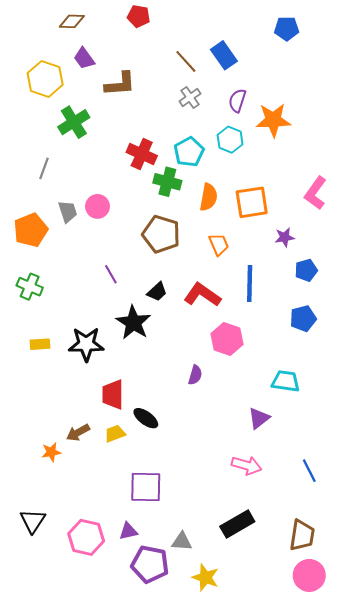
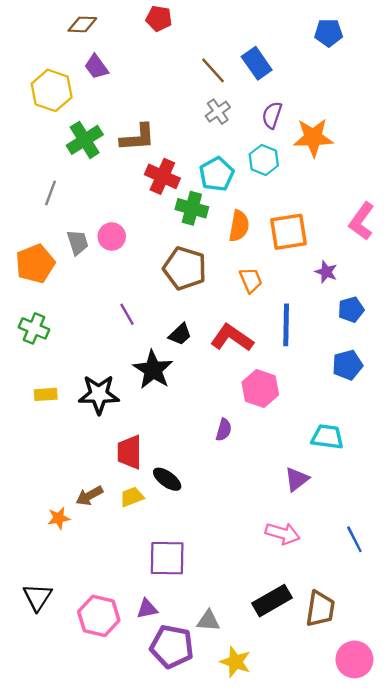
brown L-shape: (120, 84) -> (138, 138), moved
purple star: (285, 237) -> (326, 272), turned 30
brown trapezoid: (302, 535) -> (320, 609), moved

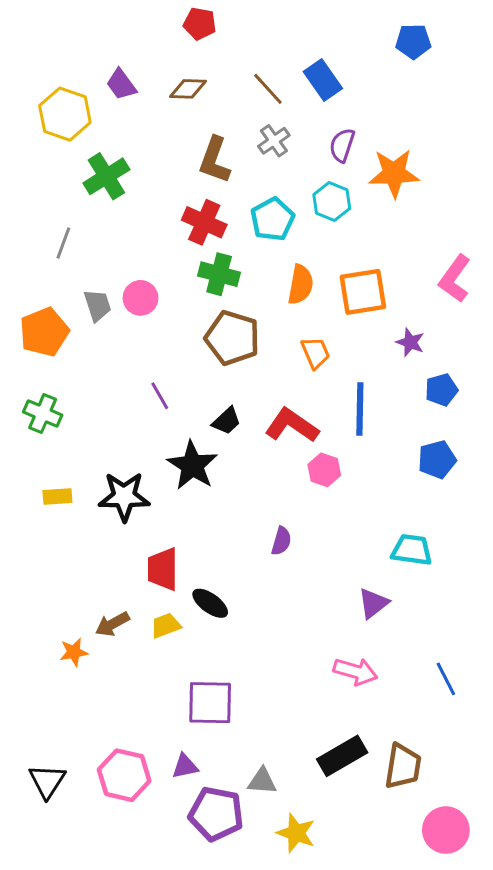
brown diamond: (82, 24) -> (188, 89), moved
brown L-shape: (138, 138) -> (215, 160), moved, turned 114
green cross: (192, 208) -> (219, 274), moved
pink hexagon: (260, 389) -> (324, 470), moved, size x0.7
black triangle: (38, 597) -> (47, 781), moved

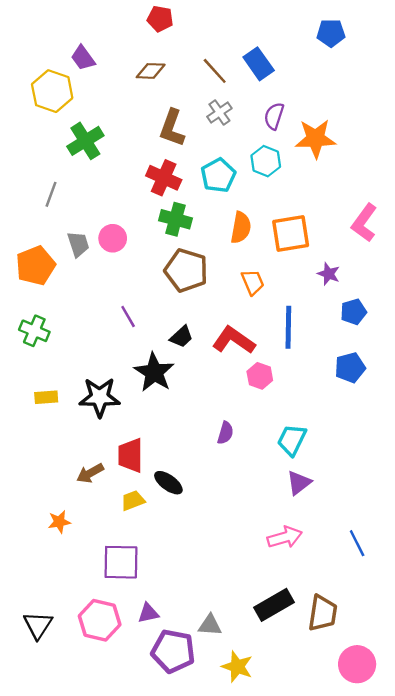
purple trapezoid: (121, 84) -> (83, 58), moved
cyan trapezoid: (412, 550) -> (292, 440), moved, turned -72
brown arrow: (112, 624) -> (90, 473), moved
pink arrow: (355, 671) -> (285, 537), turned -32
purple square: (210, 703) -> (121, 562), moved

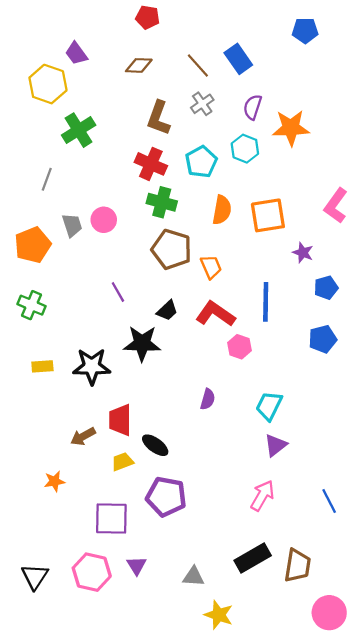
orange trapezoid: (253, 282) -> (211, 267), moved
black star: (154, 372) -> (142, 343), turned -30
pink arrow: (285, 537) -> (262, 496), turned -44
purple triangle: (148, 613) -> (137, 566), turned -50
purple pentagon: (173, 651) -> (166, 497), moved

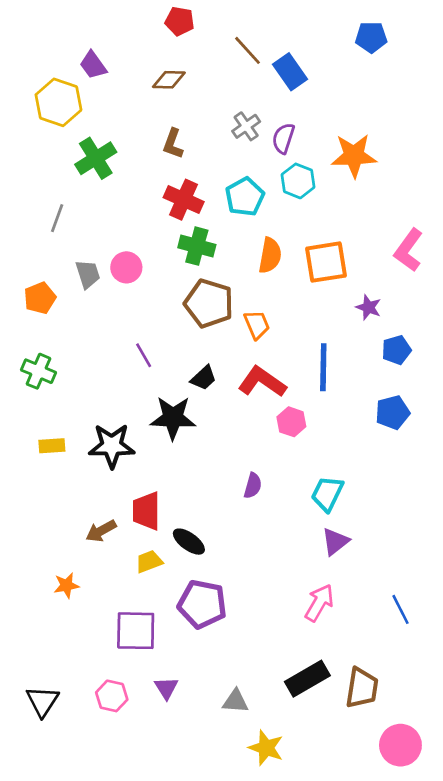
brown line: (198, 65) -> (247, 50), moved
purple semicircle: (253, 107) -> (283, 138), moved
brown L-shape: (158, 118) -> (173, 144), moved, size x0.7
orange pentagon: (33, 245) -> (40, 298), size x0.7
pink hexagon: (92, 572) -> (112, 696), size x0.7

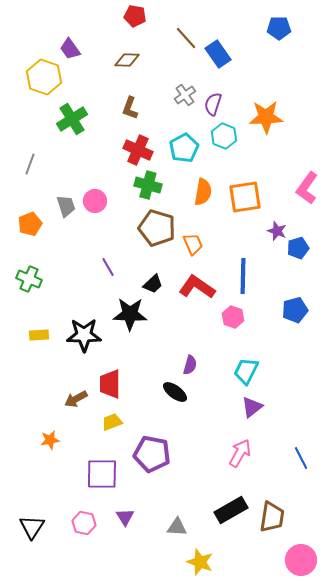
gray line: (57, 218) -> (30, 164), moved
blue pentagon: (396, 350) -> (298, 248), moved
pink hexagon: (291, 422) -> (233, 317), moved
black ellipse: (189, 542) -> (175, 392), moved

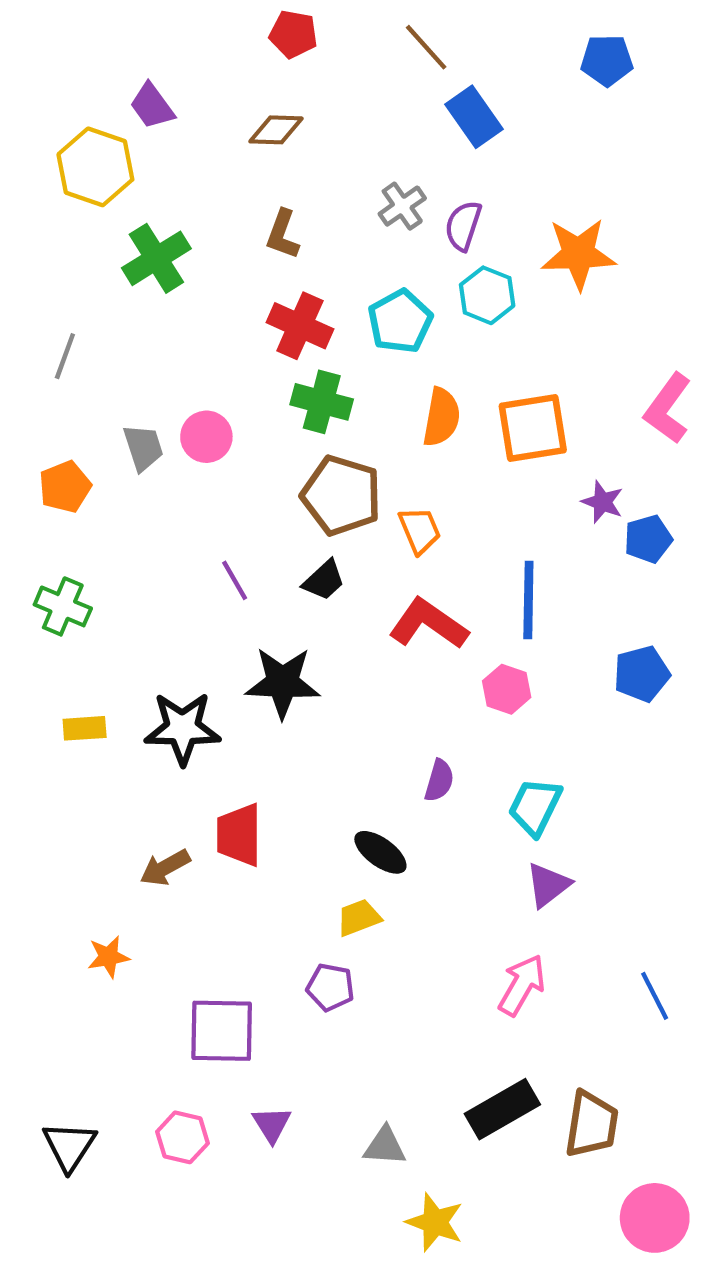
brown line: (186, 38) -> (426, 47), moved
black trapezoid: (153, 284) -> (324, 580), moved
purple semicircle: (190, 365) -> (439, 781), moved
yellow trapezoid: (112, 422) -> (359, 918), moved
purple pentagon: (152, 454) -> (330, 987), size x0.6

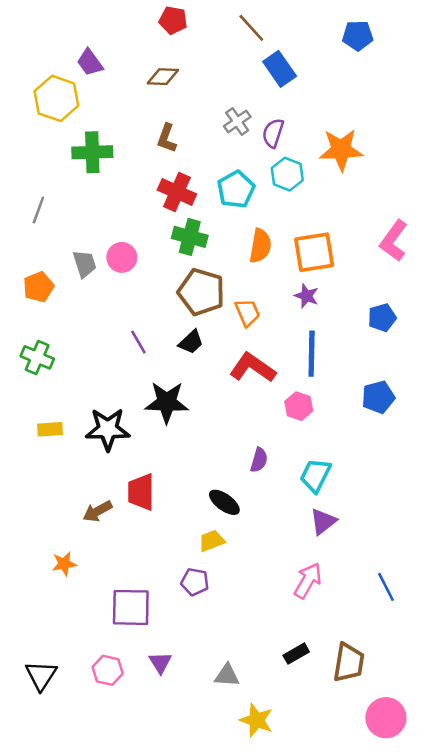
green cross: (156, 258) -> (92, 152), turned 30
purple star: (602, 502) -> (306, 296), moved
black rectangle: (502, 1109) -> (296, 654), size x0.6

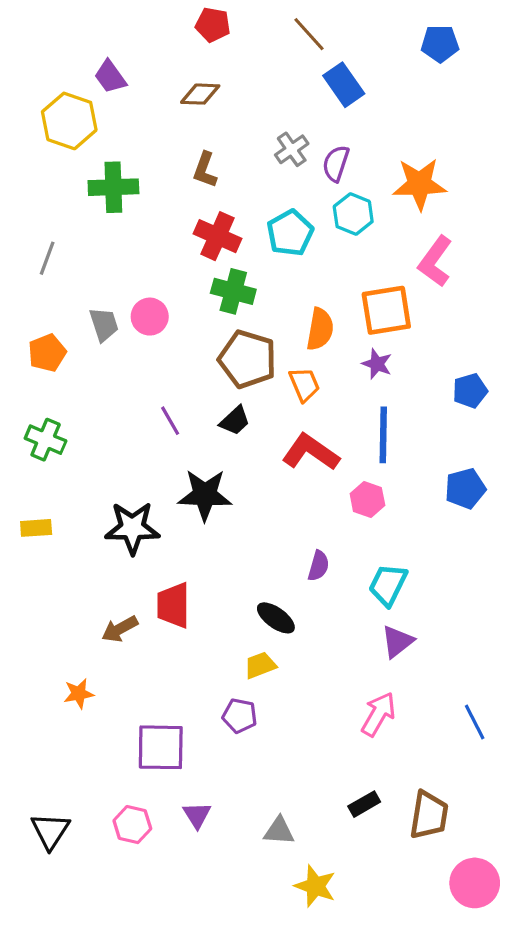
pink L-shape: (394, 241) -> (435, 261), moved
orange semicircle: (260, 246) -> (320, 329), moved
yellow rectangle: (50, 429) -> (36, 528), moved

